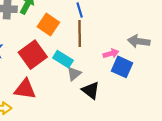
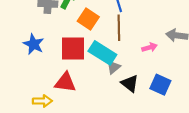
red square: (33, 55) -> (73, 48), turned 36
cyan rectangle: (63, 59) -> (102, 53), size x1.4
blue square: (122, 67) -> (160, 85), moved

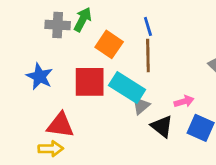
pink arrow: (149, 47) -> (184, 101), moved
red triangle: (65, 82) -> (60, 125), moved

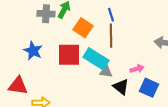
gray triangle: (141, 106) -> (106, 72), turned 48
red triangle: (60, 125) -> (18, 86), moved

